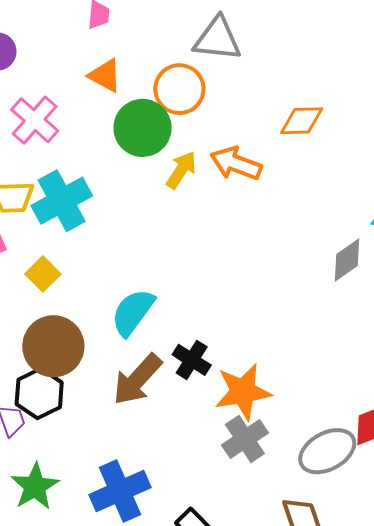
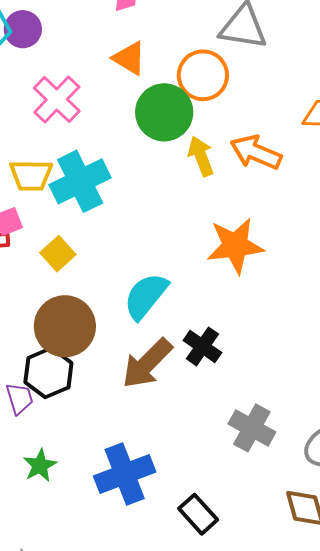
yellow arrow: (181, 170) -> (201, 156), turned -57
orange star: (243, 392) -> (235, 246), moved
gray cross: (245, 439) -> (252, 428), turned -30
green star: (35, 486) -> (40, 465), size x0.7

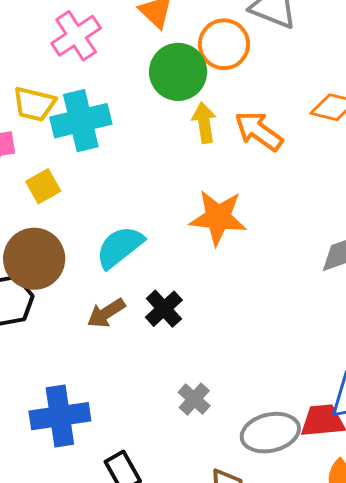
brown arrow: (147, 363) -> (106, 313), size x0.7
gray cross: (252, 428) -> (194, 399), size x0.7

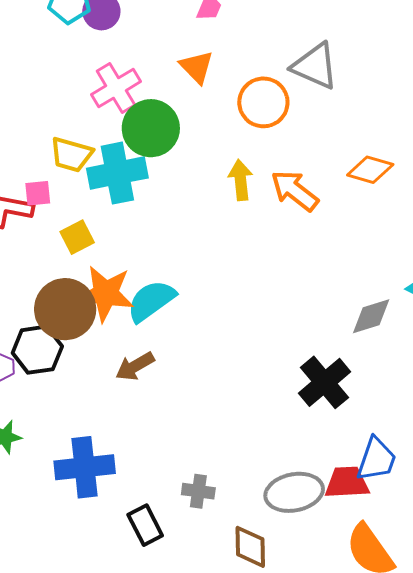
green circle: (178, 72) -> (151, 128), moved
orange star: (218, 217) -> (106, 294), moved
black cross: (164, 309) -> (325, 382), moved, size x1.4
gray cross: (194, 399) -> (198, 491), moved, turned -36

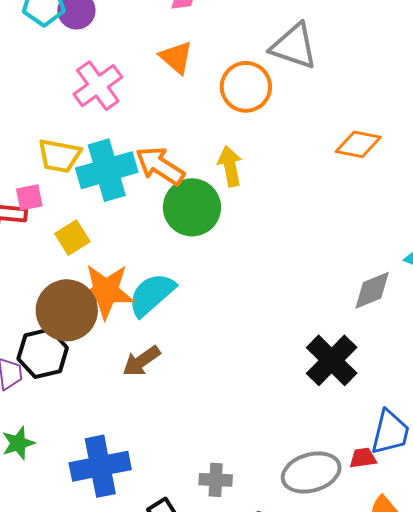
green circle: (151, 128) -> (192, 207), moved
orange arrow: (295, 191) -> (160, 166), moved
red trapezoid: (347, 483) -> (363, 458), size x0.6

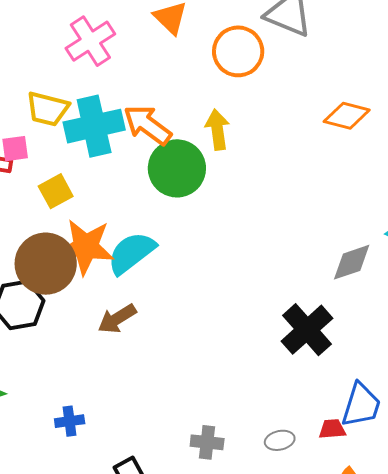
blue cross: (100, 466) -> (70, 421), size x0.5
gray ellipse: (311, 473) -> (280, 440), size x0.5
gray cross: (216, 480) -> (207, 442), moved

